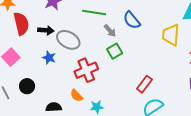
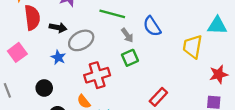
gray ellipse: (68, 40) -> (81, 40), turned -65
black circle: (27, 86) -> (44, 88), moved

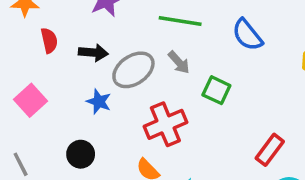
red semicircle: (32, 18) -> (49, 40), size x0.6
gray arrow: (127, 35) -> (179, 62), moved
green square: (130, 58) -> (216, 90), turned -35

